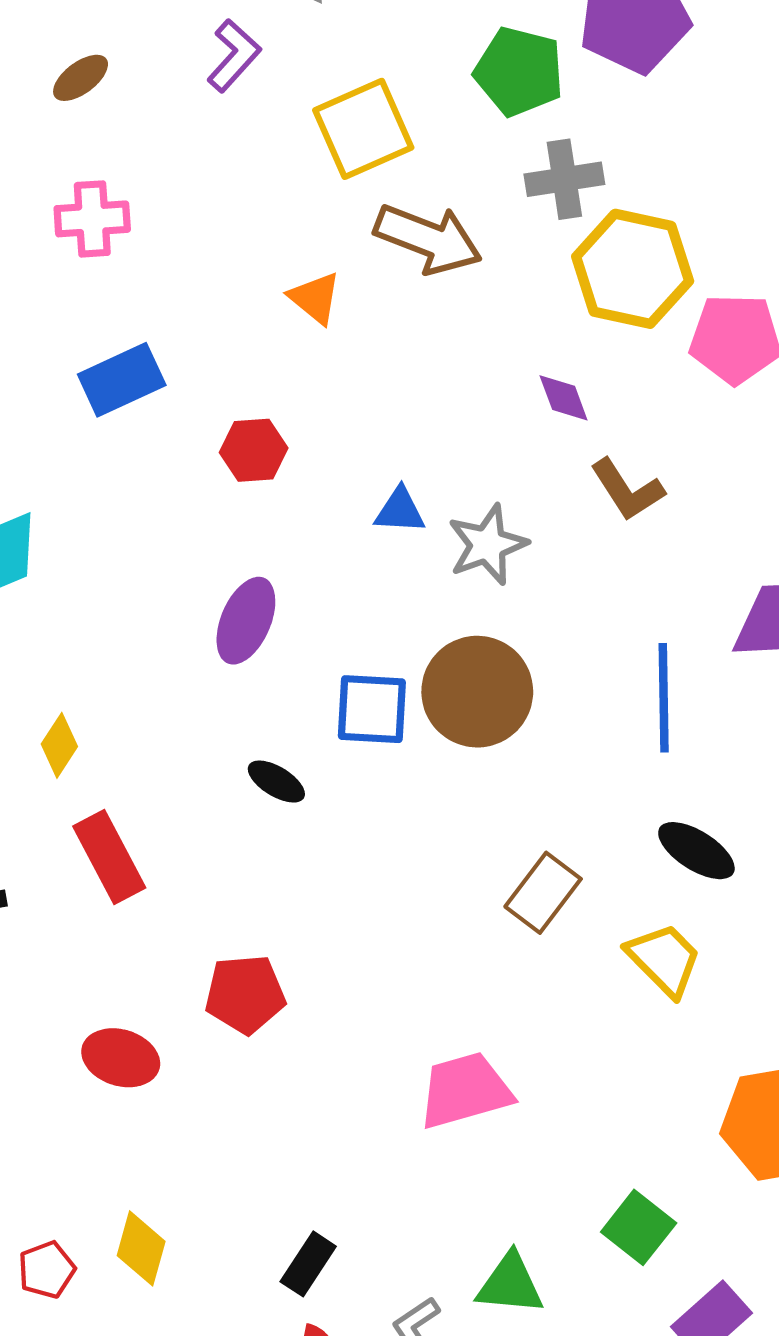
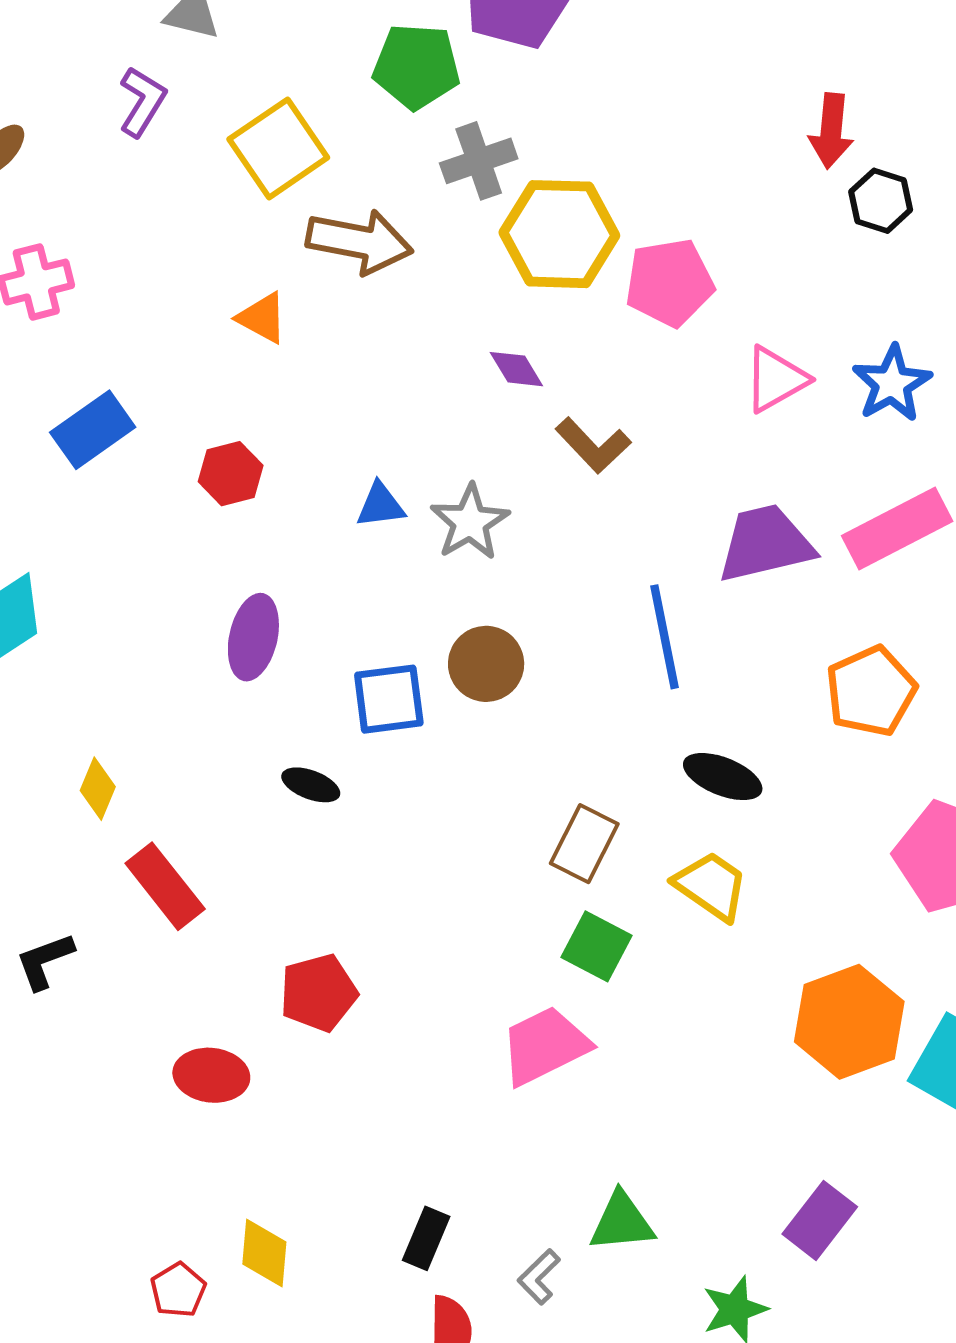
brown circle: (477, 692) -> (486, 664), size x0.7
green square: (639, 1227) -> (597, 946), moved

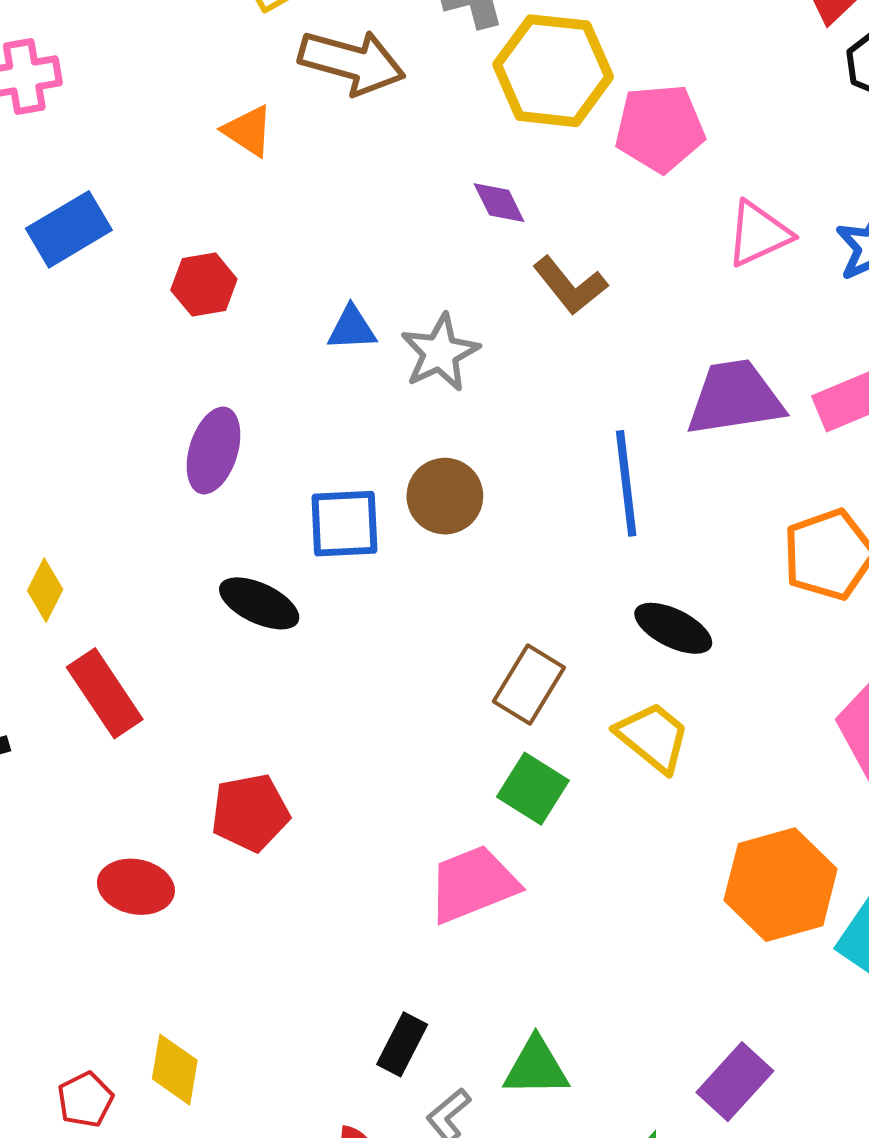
black ellipse: (311, 785) -> (259, 603), size x1.4
black rectangle: (426, 1238) -> (402, 1044), moved

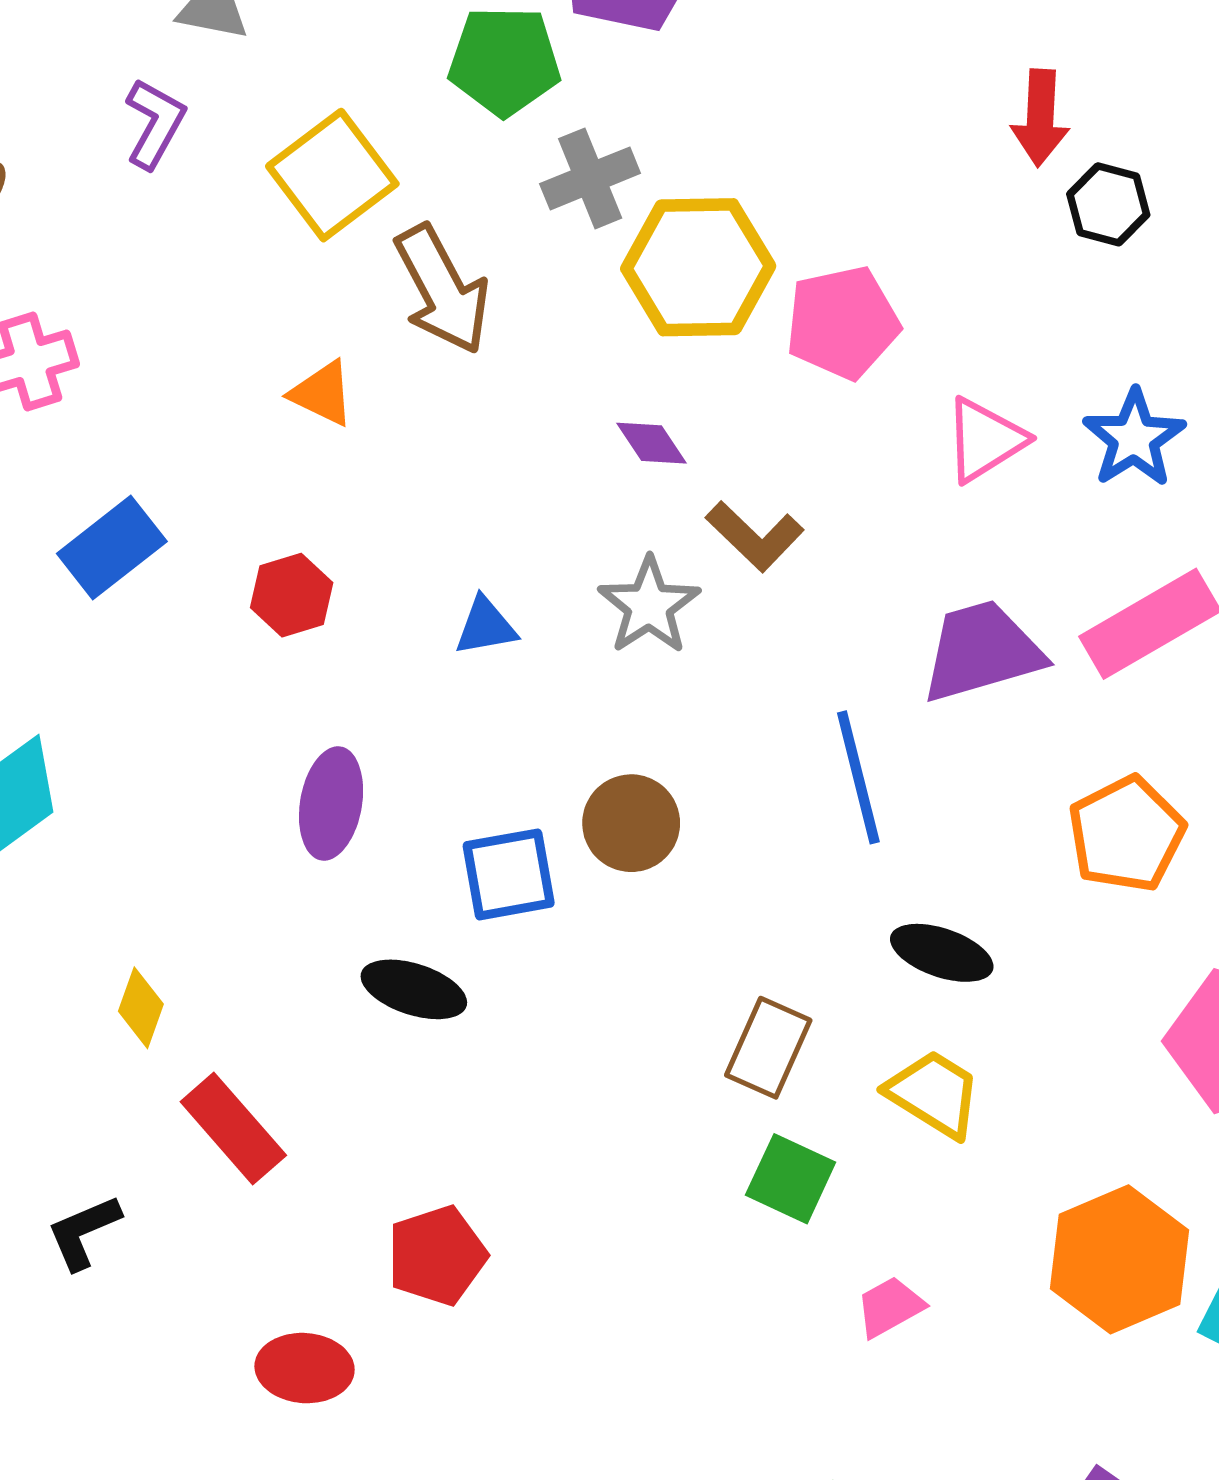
brown arrow: (352, 62) -> (442, 289), turned 54
gray star: (440, 353) -> (649, 606), moved
pink trapezoid: (473, 884) -> (890, 1307), moved, size x0.6

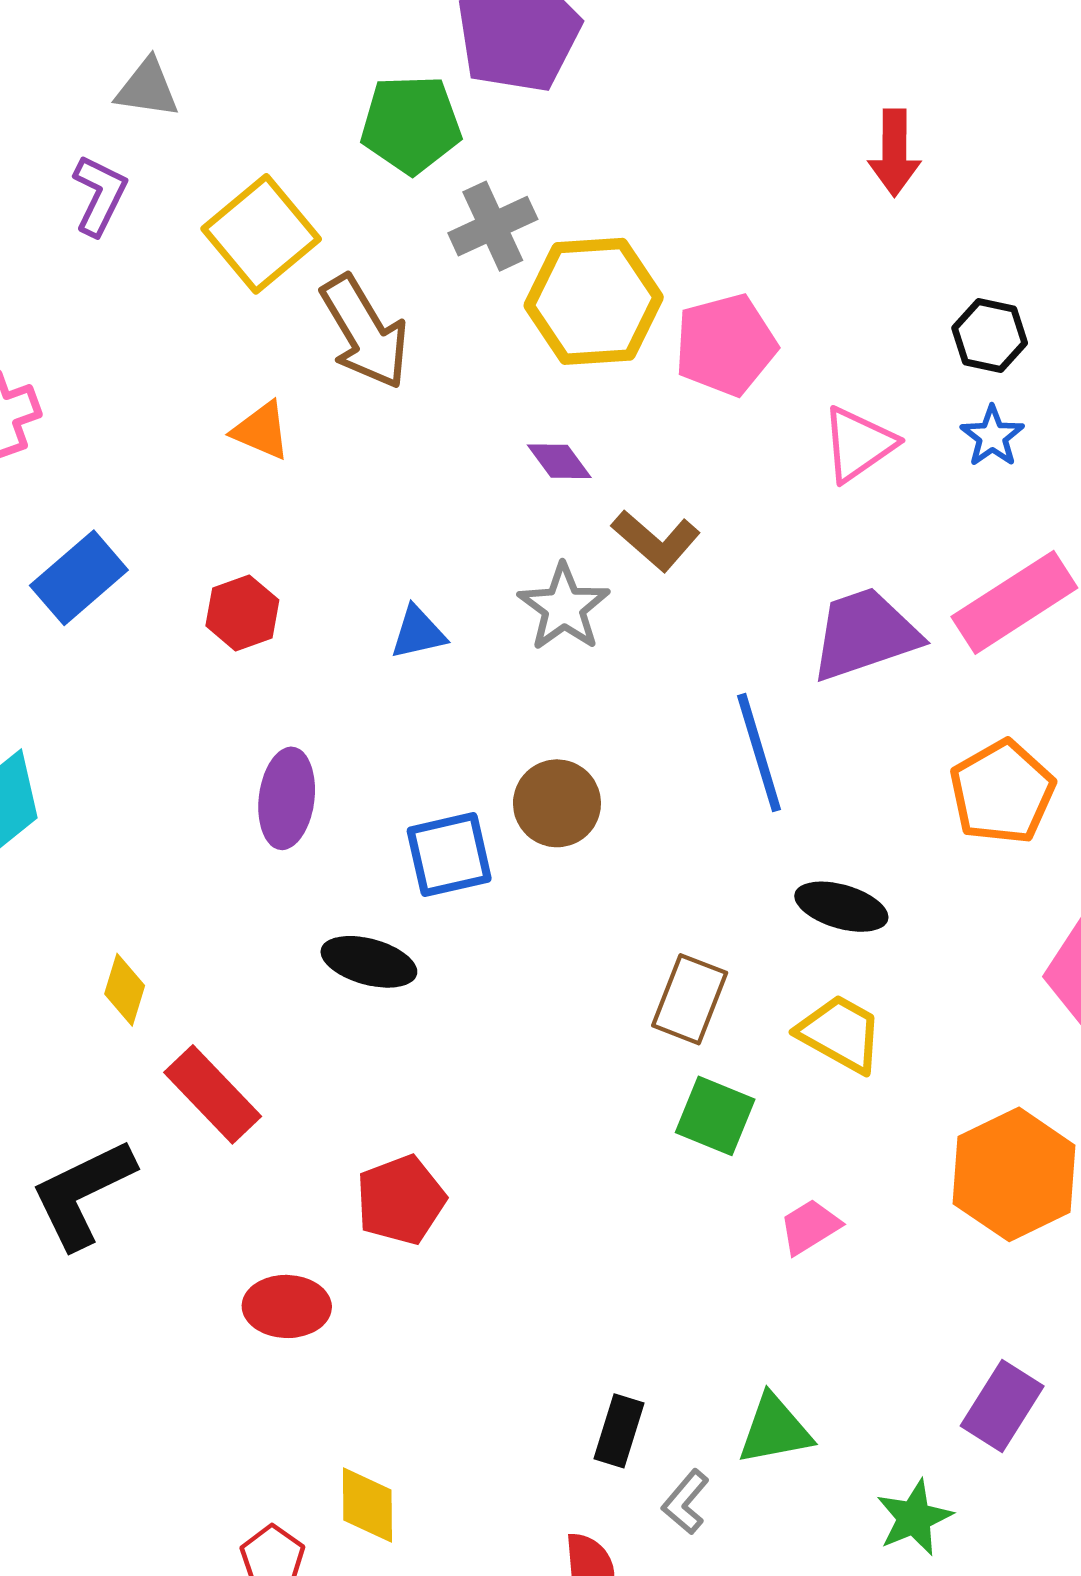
black hexagon: (1108, 204) -> (990, 335), moved
blue star: (1134, 438) -> (992, 436), size x0.7
black L-shape: (84, 1232) -> (83, 1194), size x1.6

